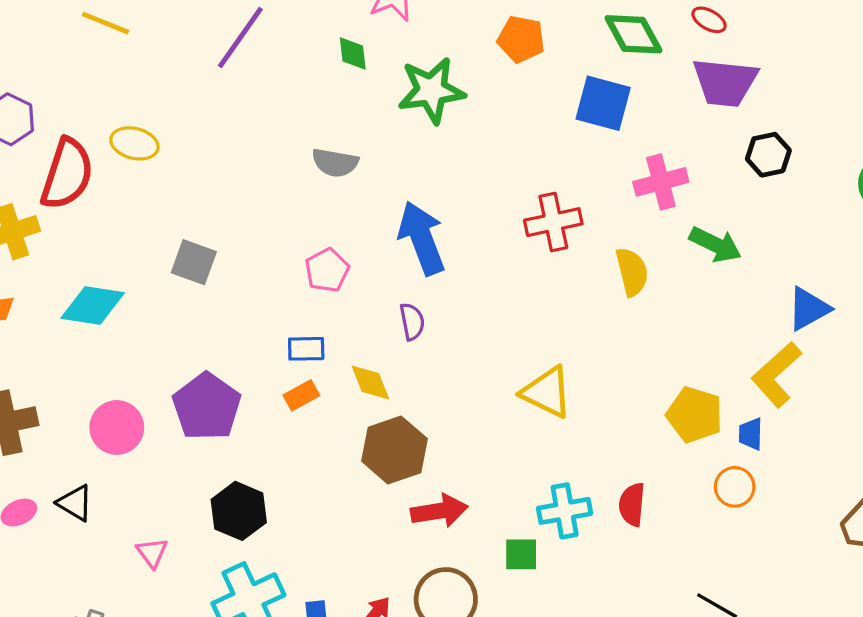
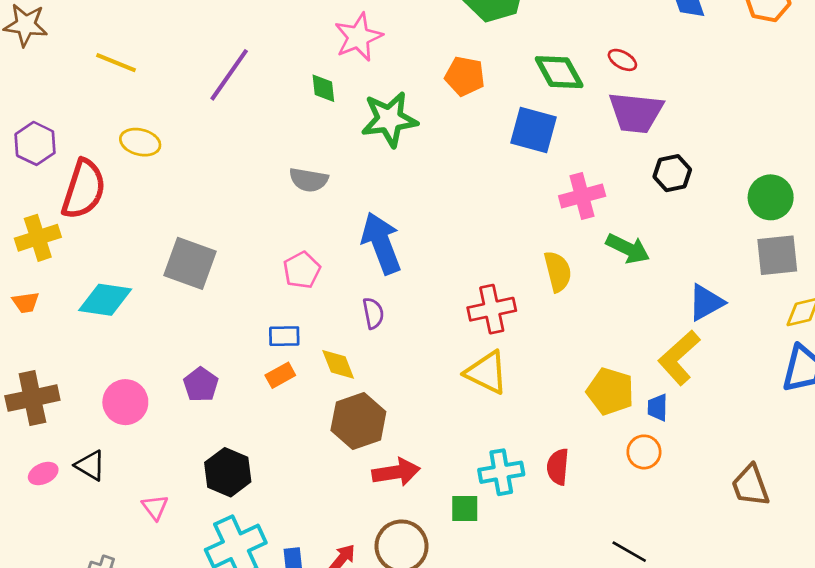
yellow ellipse: (134, 143) -> (140, 142), moved
red cross: (553, 222) -> (492, 309), moved
gray square: (194, 262) -> (190, 263), size x1.4
purple pentagon: (207, 407) -> (201, 385), size x0.6

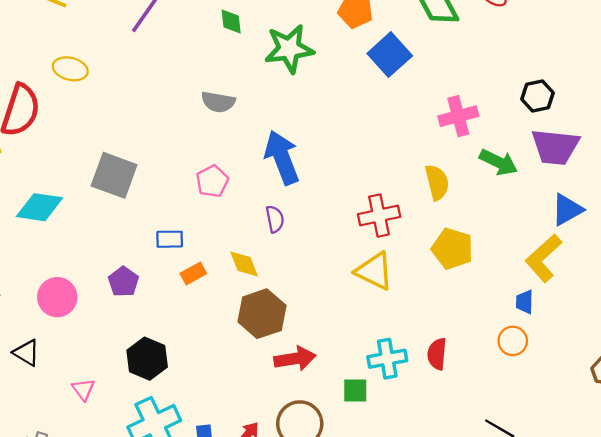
purple trapezoid: (636, 112) -> (555, 147), moved
blue square: (534, 130) -> (390, 55), moved, turned 33
blue rectangle: (284, 336) -> (170, 239), moved
yellow pentagon: (610, 391) -> (452, 249), moved

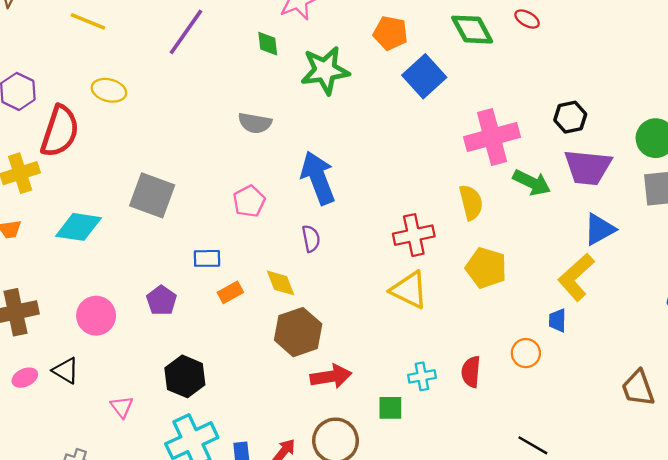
pink cross: (458, 116) -> (492, 137), size x1.4
orange circle: (513, 341) -> (526, 353), moved
cyan cross: (387, 359) -> (422, 376), size x0.7

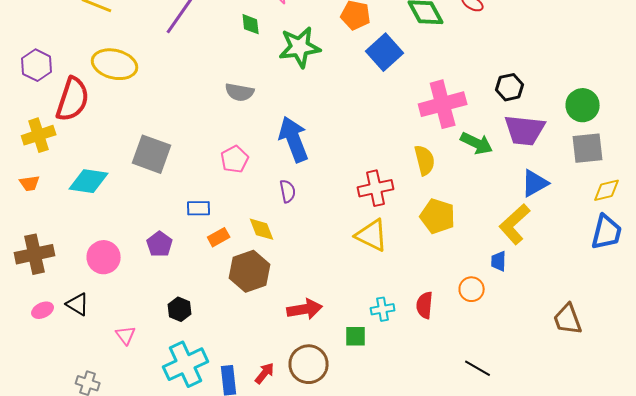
yellow ellipse: (109, 90) -> (115, 64), size x1.5
brown hexagon: (298, 332) -> (250, 271), moved
black hexagon: (185, 376) -> (180, 309), size x0.7

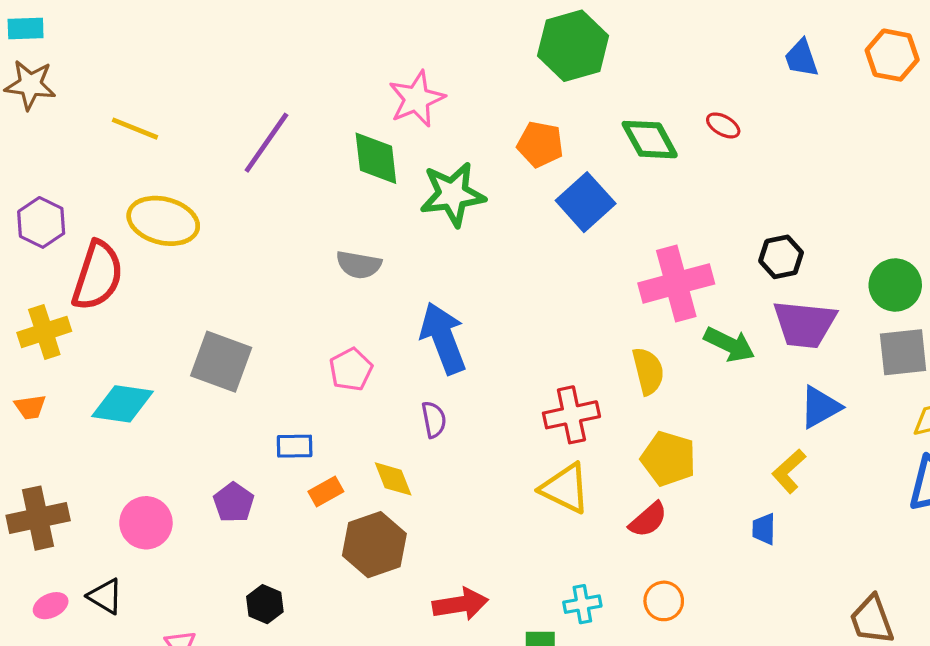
green diamond: (251, 24) -> (376, 158), size x1.6
yellow L-shape: (515, 224) -> (789, 471), size x0.7
orange circle: (472, 289) -> (664, 601), moved
red semicircle: (425, 305) -> (648, 520), moved, turned -136

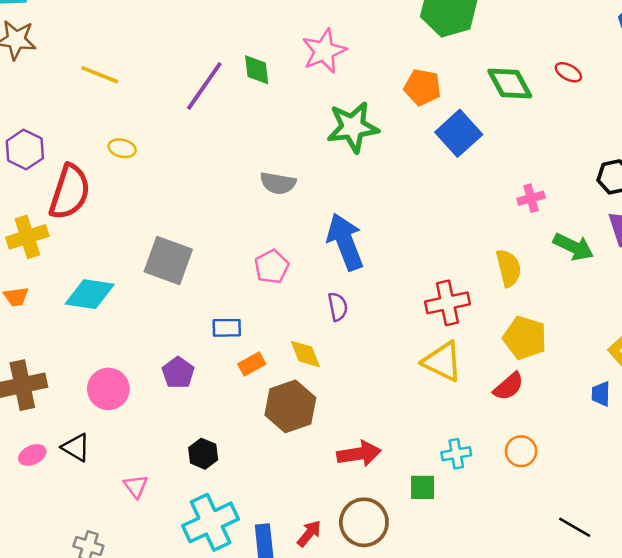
green diamond: (376, 158) -> (257, 70), moved, size x0.7
yellow ellipse: (163, 221) -> (122, 148), size x0.5
pink cross: (676, 283) -> (531, 198), size x0.5

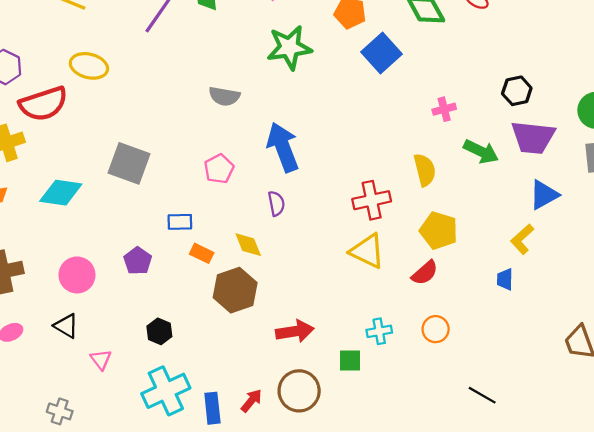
yellow ellipse: (122, 148) -> (89, 66), size x1.6
red semicircle: (70, 192) -> (43, 104), turned 54
orange rectangle: (252, 364) -> (202, 253), turned 55
black triangle: (76, 448) -> (66, 326), moved

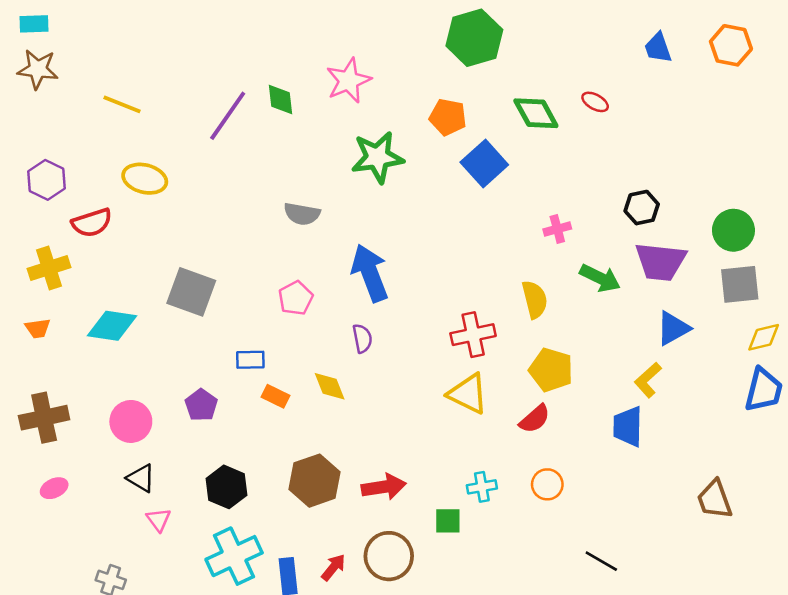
red semicircle: (43, 104) -> (92, 223), size x0.7
blue trapezoid: (505, 279) -> (628, 426), size x1.6
brown hexagon: (235, 290) -> (315, 481), moved
black triangle: (66, 326) -> (141, 478), moved
black hexagon: (159, 331) -> (226, 487), size x1.4

